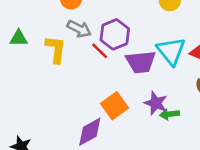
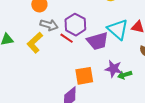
yellow L-shape: (56, 49) -> (35, 43), turned -130
orange square: (115, 106) -> (84, 76), turned 36

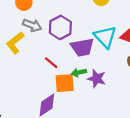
red line: (67, 38) -> (51, 63), moved
green arrow: (125, 75) -> (79, 72), moved

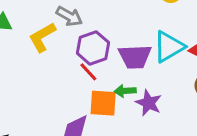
purple hexagon: (60, 27) -> (93, 48), moved
cyan triangle: (105, 37) -> (169, 47), turned 35

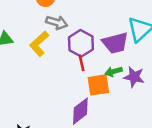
red line: (88, 72) -> (81, 63), turned 42

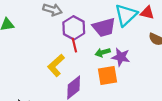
yellow L-shape: (39, 44) -> (56, 65), moved
orange square: (98, 85) -> (108, 75), moved

